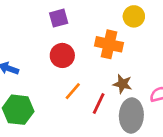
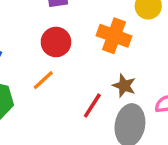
orange line: (73, 91) -> (43, 80), moved

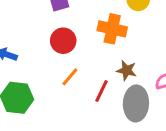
orange line: (43, 80) -> (70, 77), moved

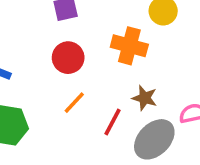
gray ellipse: (136, 103) -> (154, 139), turned 40

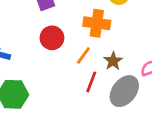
brown star: (145, 98) -> (113, 61), turned 30
orange line: (74, 103) -> (83, 55), moved

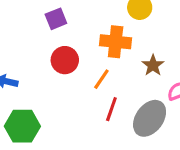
brown star: (113, 61) -> (153, 65), moved

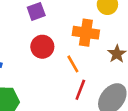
orange line: (101, 79) -> (73, 64), turned -66

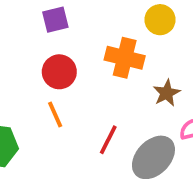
orange line: (73, 64) -> (55, 115), moved

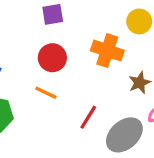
orange line: (55, 115) -> (46, 93), turned -45

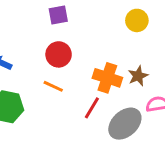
orange cross: (107, 51) -> (107, 78), moved

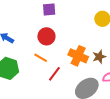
red line: (92, 108) -> (54, 74), moved

